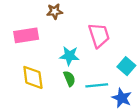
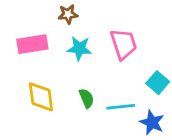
cyan star: (69, 56) -> (79, 48), moved

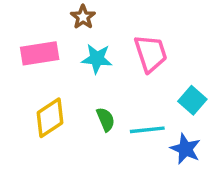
brown star: (68, 14) -> (83, 17), turned -30
yellow diamond: (41, 97) -> (50, 118), turned 64

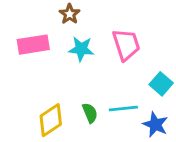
yellow diamond: (50, 118) -> (51, 120), moved
green semicircle: (106, 119) -> (90, 113), moved

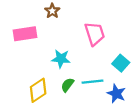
cyan star: (81, 49) -> (61, 59), moved
green semicircle: (90, 113) -> (67, 85), turned -120

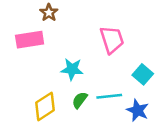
brown star: (52, 11) -> (49, 13), moved

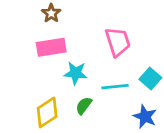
pink rectangle: (30, 40) -> (51, 47), moved
cyan line: (109, 96) -> (115, 87), moved

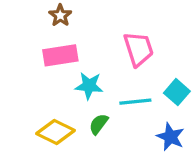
yellow diamond: (47, 112) -> (56, 132), turned 60

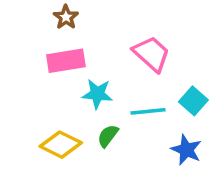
pink trapezoid: (139, 49) -> (151, 54), turned -30

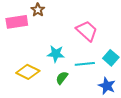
pink rectangle: (66, 61) -> (17, 22), moved
yellow diamond: (61, 145) -> (28, 72), moved

